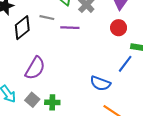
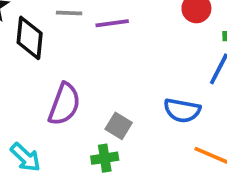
black diamond: (22, 28) -> (30, 38), turned -35
gray square: (32, 100) -> (119, 126), moved

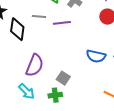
blue semicircle: (182, 110) -> (96, 56), moved
cyan arrow: (25, 157) -> (27, 91), moved

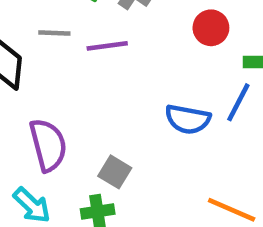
purple semicircle: (35, 65) -> (48, 145), turned -35

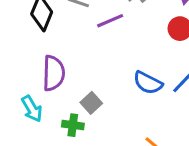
purple line: (107, 46) -> (110, 21), turned -32

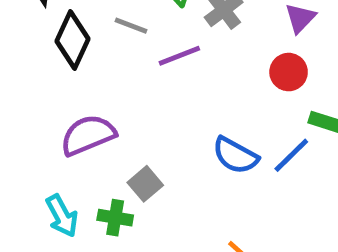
purple semicircle: (54, 73) -> (88, 135), turned -116
cyan arrow: (32, 109) -> (62, 216), moved

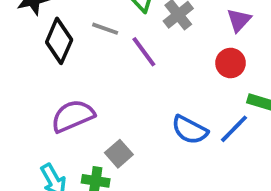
purple line: (179, 56) -> (144, 52), turned 76

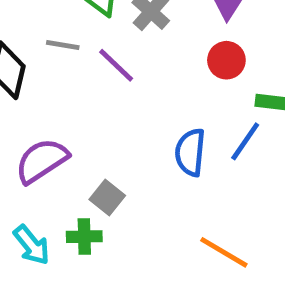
blue semicircle: (190, 130) -> (190, 152), turned 78

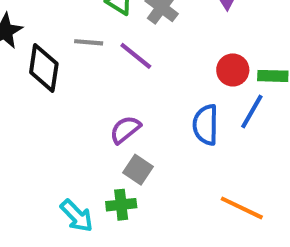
red circle: (226, 60) -> (233, 70), moved
purple semicircle: (42, 161) -> (125, 130), moved, size x0.7

